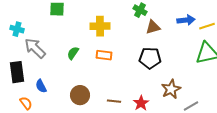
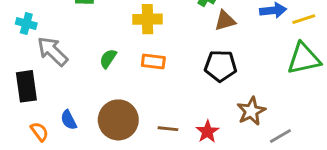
blue semicircle: (41, 86) -> (69, 120), moved
brown circle: (80, 95) -> (118, 120), size x1.4

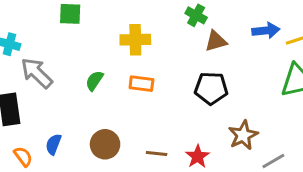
blue semicircle: (69, 120) -> (53, 144), turned 48
brown circle: (118, 120) -> (105, 144), size x0.7

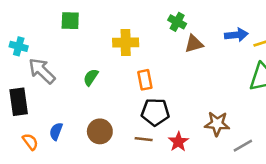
orange rectangle: (141, 84) -> (145, 80), moved, turned 72
black pentagon: (211, 88) -> (155, 112), moved
brown star: (243, 135) -> (217, 124), turned 30

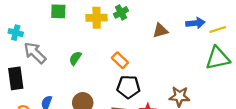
green cross: (177, 22) -> (121, 12), moved, turned 32
yellow cross: (126, 43) -> (97, 18), moved
orange rectangle: (145, 80) -> (120, 60), turned -35

